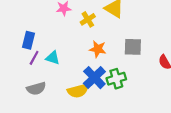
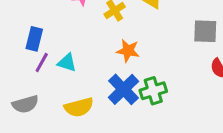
gray square: (133, 47) -> (205, 31), moved
gray semicircle: (36, 89) -> (25, 104), moved
yellow semicircle: (78, 91) -> (79, 107), moved

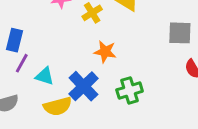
cyan triangle: (67, 63) -> (45, 76), moved
blue cross: (124, 89) -> (84, 86), moved

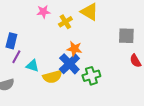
blue cross: (84, 86) -> (69, 64), moved
yellow semicircle: (58, 106) -> (52, 77), moved

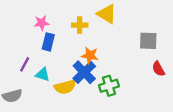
pink star: (43, 12) -> (42, 23), moved
yellow cross: (65, 22) -> (80, 25), turned 32
blue rectangle: (11, 41) -> (48, 42), moved

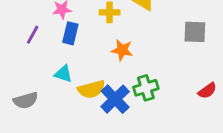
purple line: (25, 64) -> (33, 35), moved
red semicircle: (158, 69) -> (207, 91), moved, turned -96
blue cross: (84, 72) -> (115, 99), moved

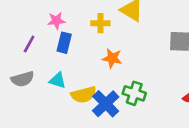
green cross: (146, 88) -> (134, 93), turned 35
gray semicircle: (26, 100) -> (23, 79), moved

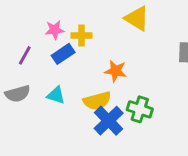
yellow cross: (100, 23) -> (82, 35), moved
blue rectangle: (64, 43) -> (63, 54), turned 42
yellow semicircle: (84, 95) -> (97, 101), moved

